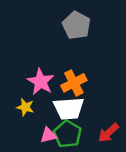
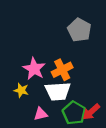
gray pentagon: (76, 25) -> (79, 30), moved
green pentagon: (67, 134) -> (74, 113), moved

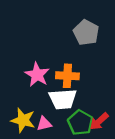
orange cross: (62, 70) -> (67, 76), turned 30
yellow star: (21, 90) -> (23, 120), moved, size x1.5

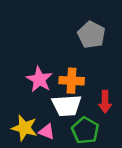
red arrow: (99, 121) -> (105, 102), moved, turned -48
pink triangle: (44, 124) -> (47, 132), turned 35

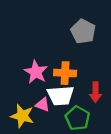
pink triangle: (47, 132) -> (43, 105), moved

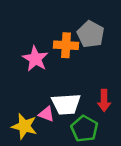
pink star: (36, 72) -> (35, 59), moved
orange cross: (65, 73) -> (66, 45), moved

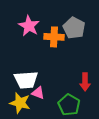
pink star: (35, 59) -> (29, 26), moved
white trapezoid: (66, 104) -> (26, 80), moved

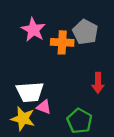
red arrow: (85, 82) -> (98, 83), moved

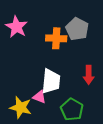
pink star: (33, 30) -> (16, 27), moved
white trapezoid: (30, 92) -> (51, 81), moved, turned -80

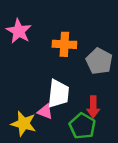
gray pentagon: (77, 29) -> (99, 61), moved
red arrow: (89, 75) -> (93, 107), moved

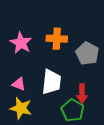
pink star: (19, 31) -> (21, 43), moved
pink triangle: (45, 112) -> (19, 84), moved

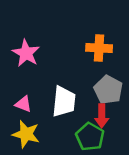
orange cross: (57, 39) -> (99, 48), moved
gray pentagon: (87, 53) -> (108, 90), moved

